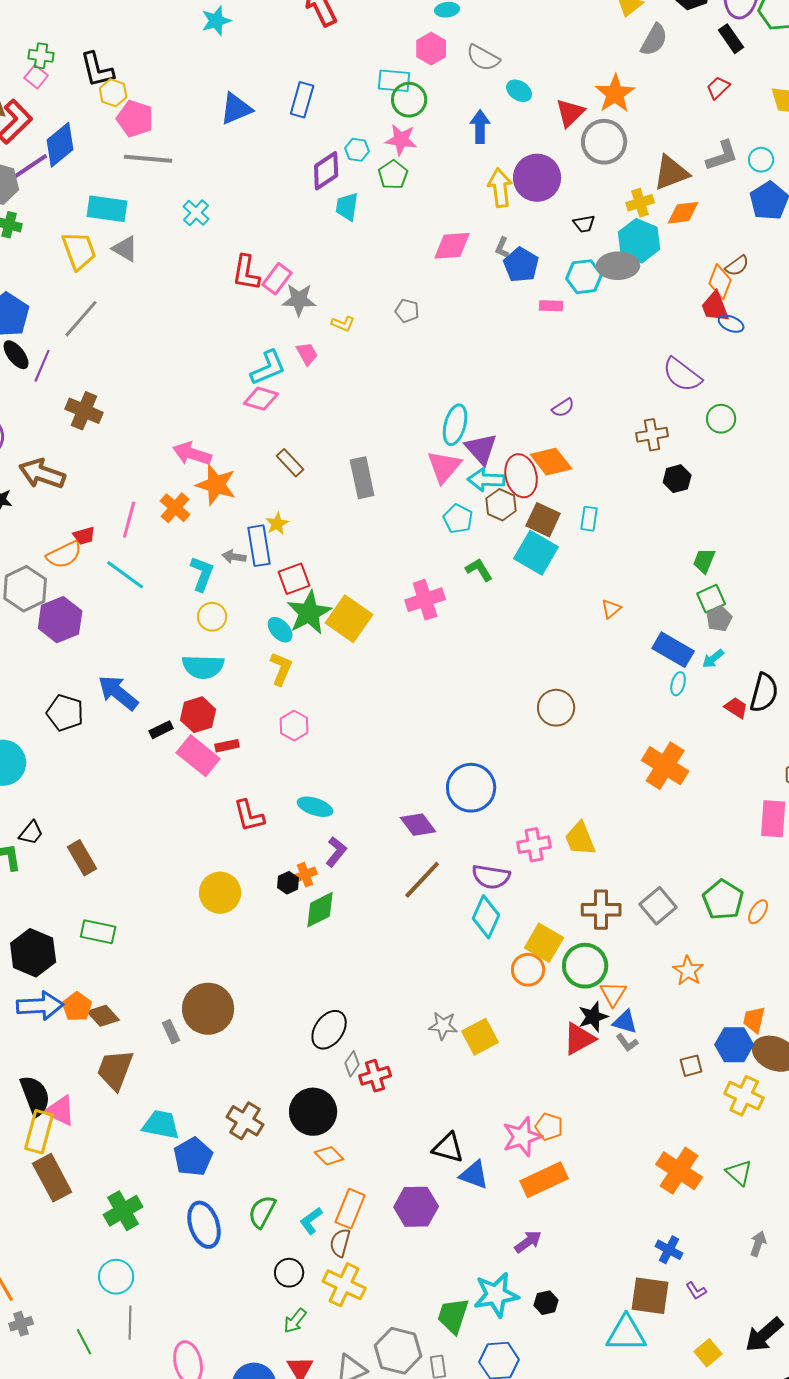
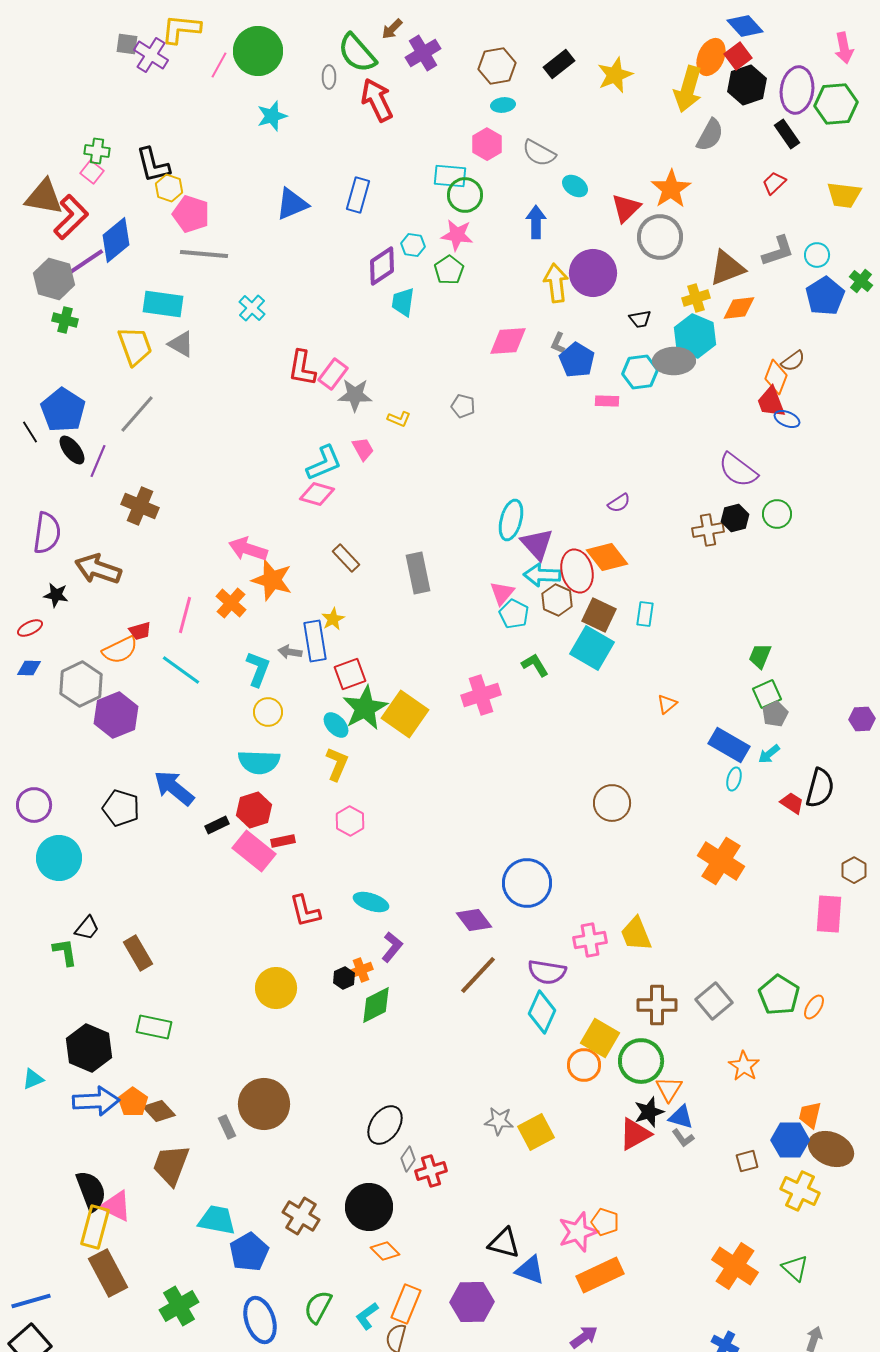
pink triangle: (444, 467) -> (502, 593), moved, size x0.7
black hexagon: (677, 479) -> (735, 518), moved

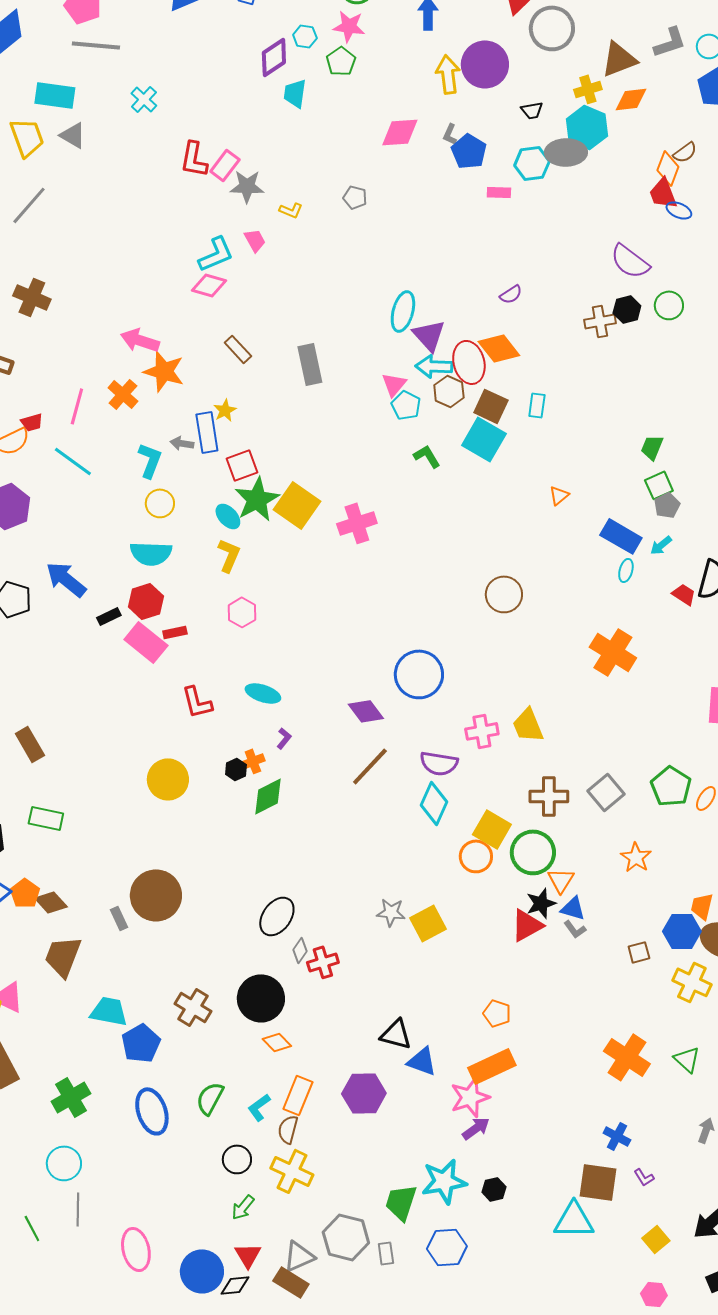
pink cross: (481, 695) -> (357, 523), moved
purple L-shape: (392, 947) -> (284, 738), size x0.7
pink star: (578, 1232) -> (470, 1097), moved

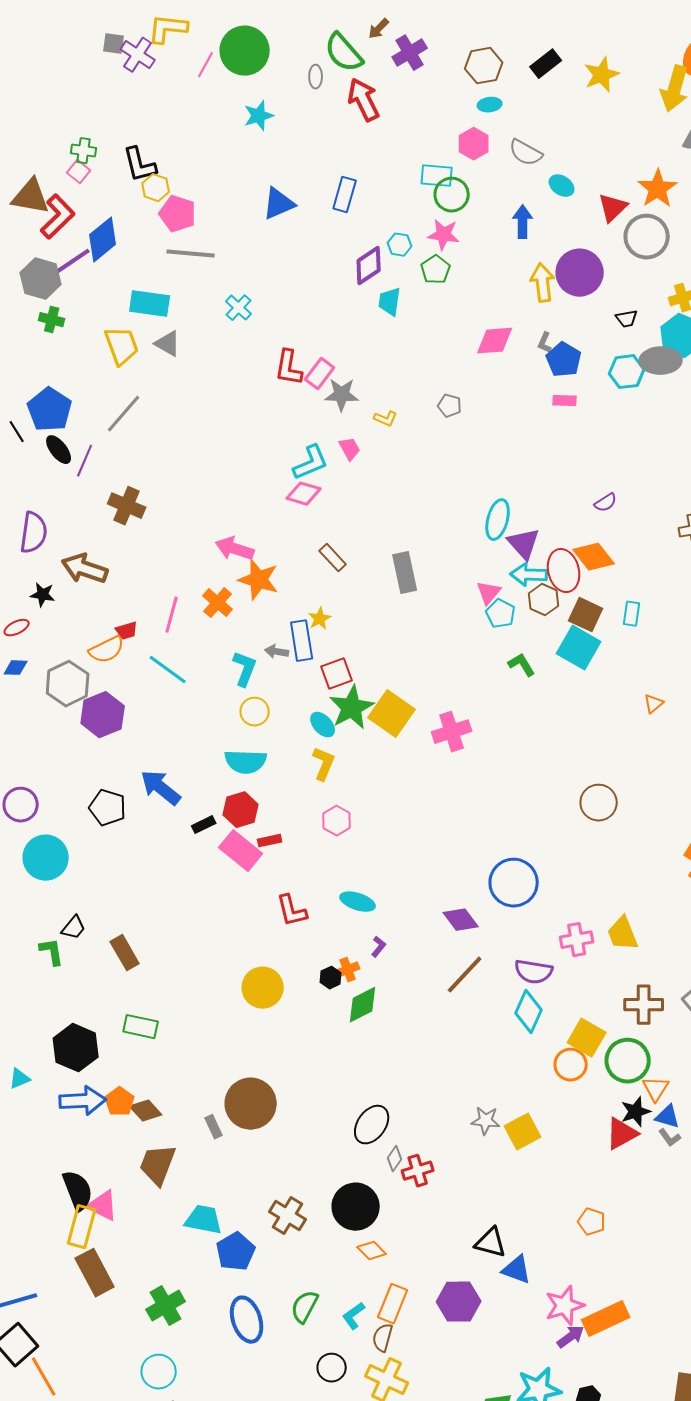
pink rectangle: (499, 192) -> (565, 401), moved
orange rectangle: (492, 1066) -> (606, 1319), moved

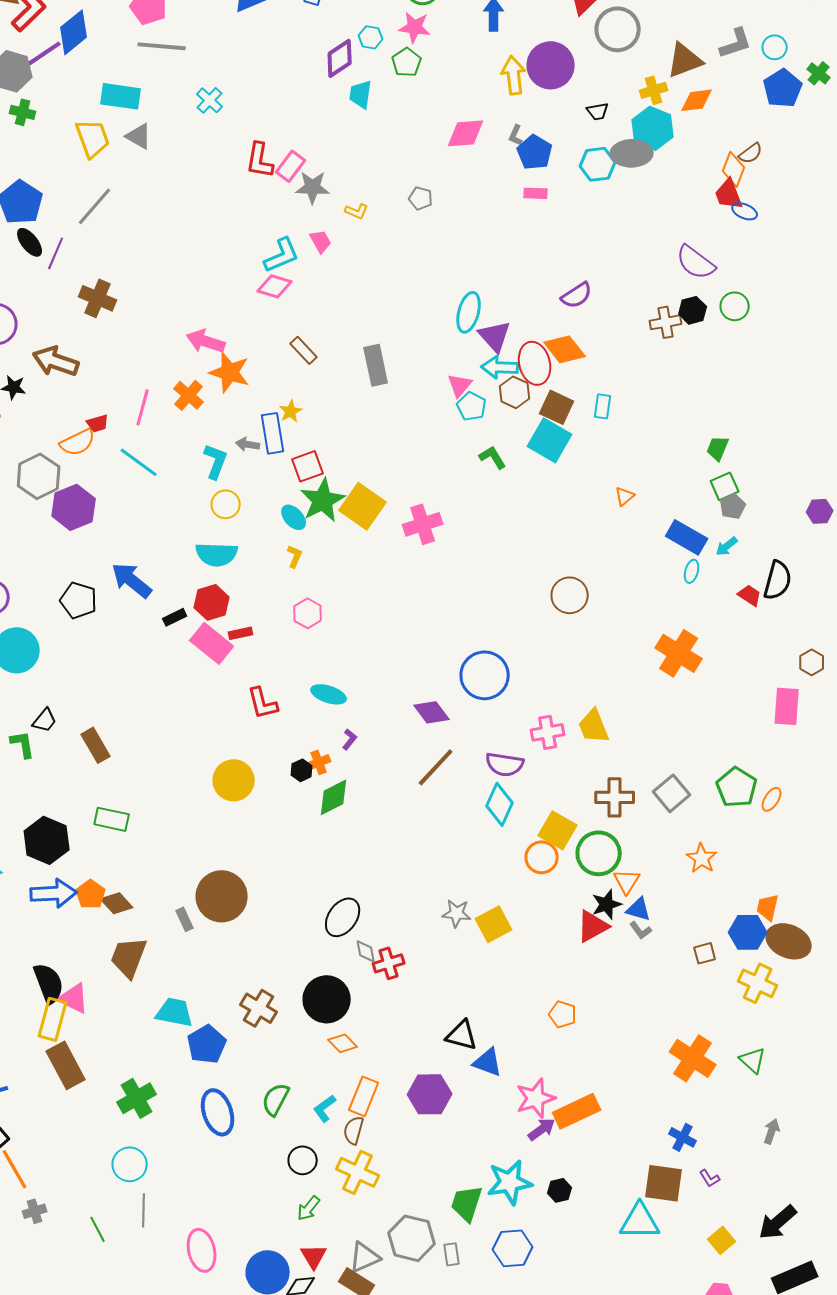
purple semicircle: (606, 503) -> (577, 295), size x1.4
yellow L-shape: (324, 764) -> (295, 556), size x0.7
gray diamond: (395, 1159) -> (366, 951), turned -45

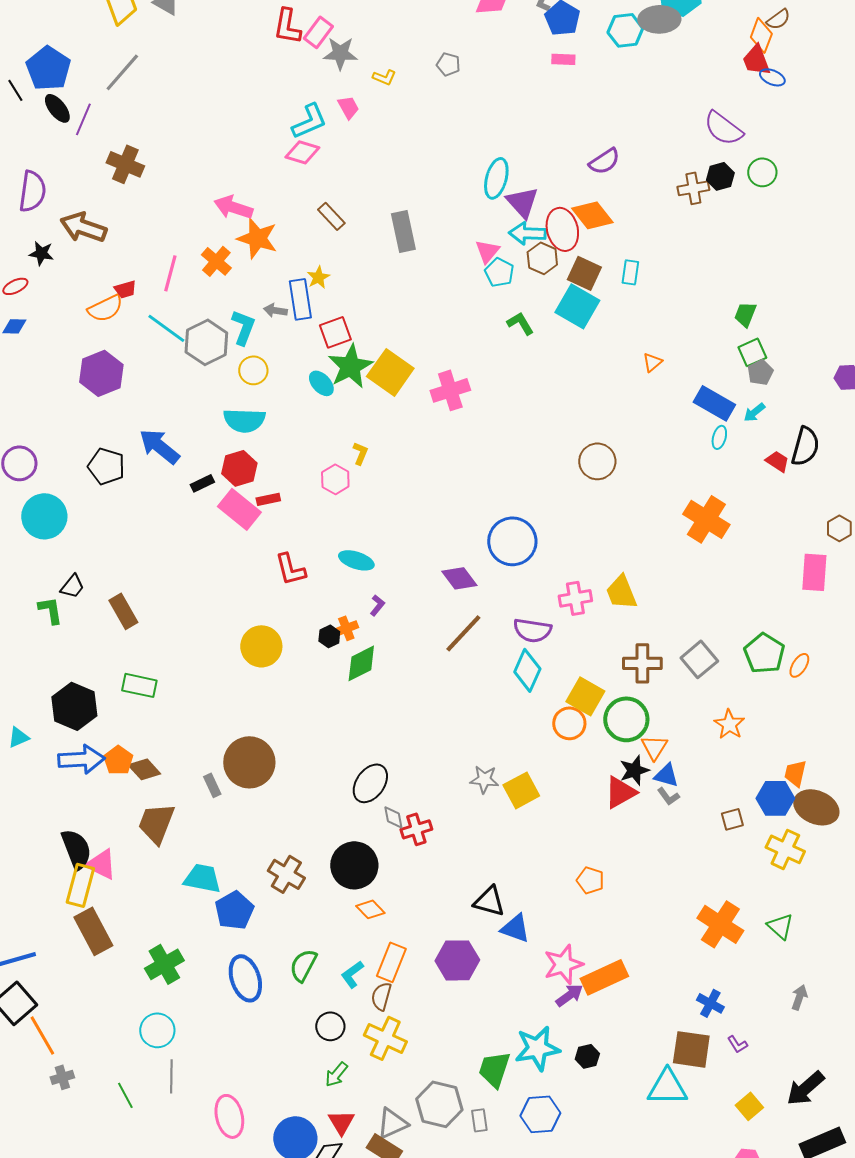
gray hexagon: (39, 476) -> (206, 342), moved
yellow L-shape: (295, 556) -> (360, 453), moved

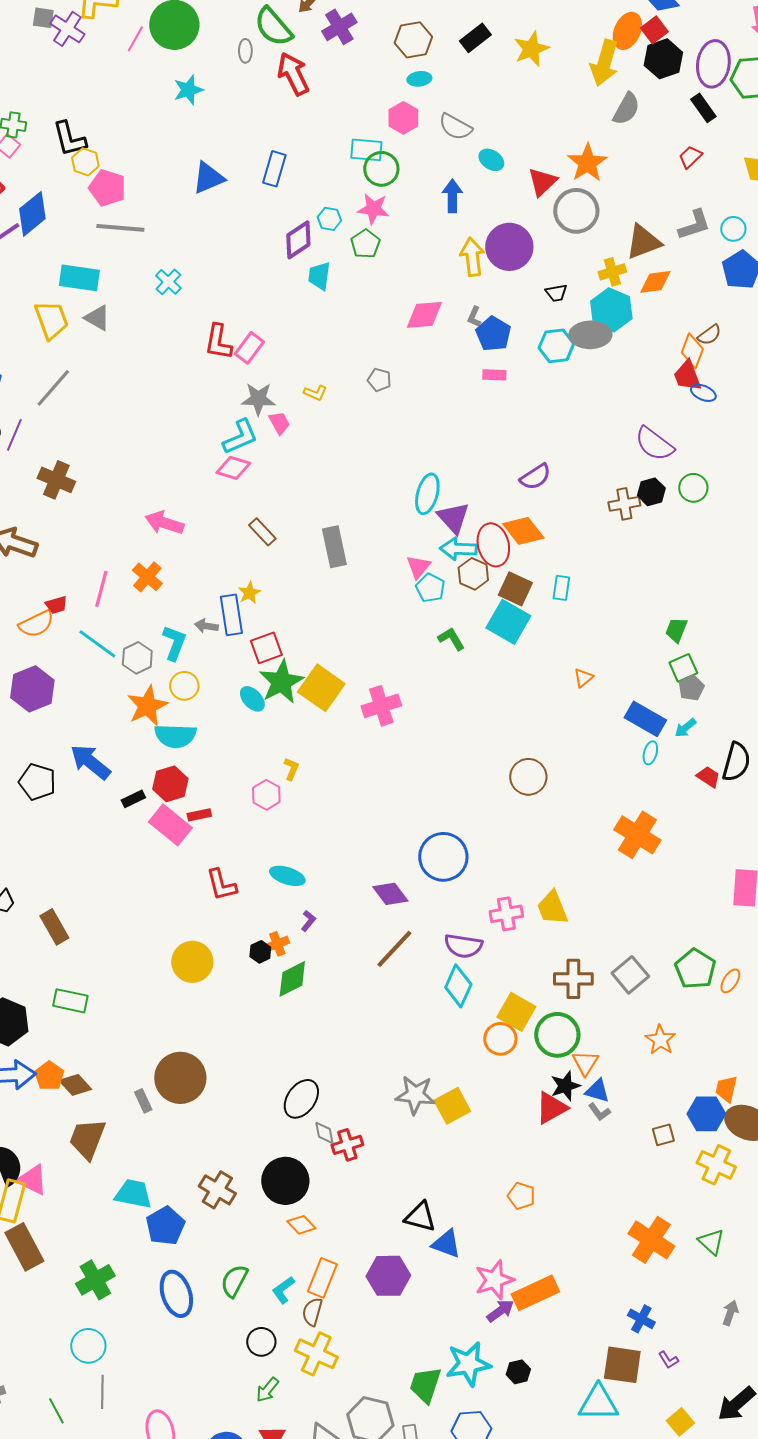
gray star: (340, 53) -> (258, 399), moved
orange star: (257, 238) -> (147, 706), moved, turned 30
gray hexagon: (206, 342) -> (137, 658), size x0.7
gray star: (484, 779) -> (415, 1095), size x1.4

